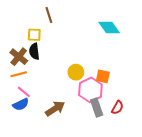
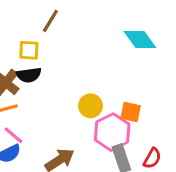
brown line: (49, 15) -> (50, 21), turned 49
black semicircle: (34, 51) -> (29, 75), turned -91

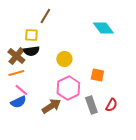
yellow circle: (91, 106) -> (64, 59), moved
pink hexagon: (112, 132) -> (68, 88), moved

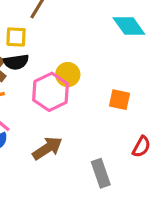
pink hexagon: (68, 88) -> (51, 92), moved
gray rectangle: (91, 105) -> (101, 173), moved

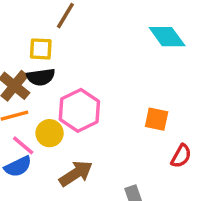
yellow circle: (68, 75) -> (50, 133), moved
red semicircle: (141, 147) -> (181, 156), moved

